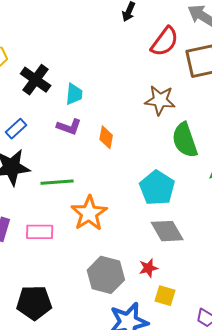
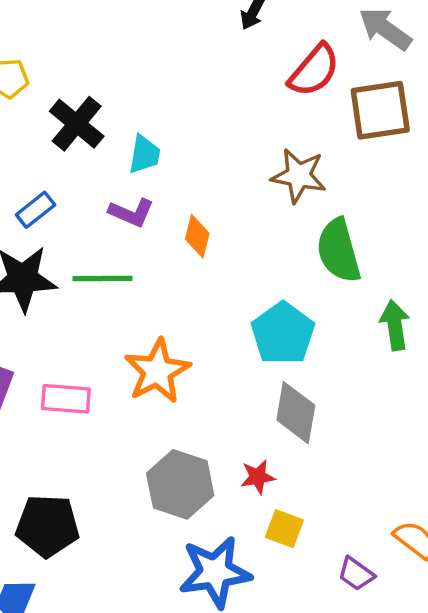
green line: (57, 182) -> (102, 278), moved
gray diamond: (167, 231) -> (296, 413), turned 36

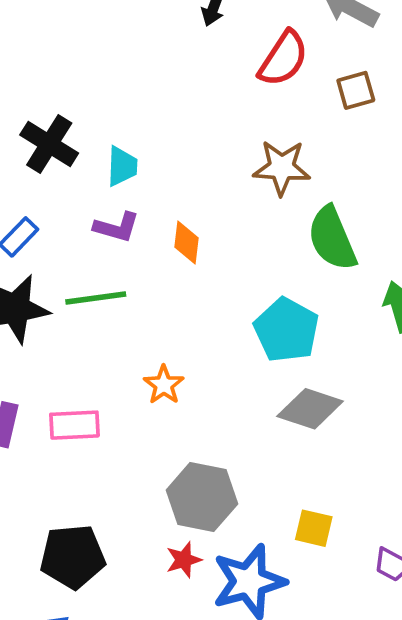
brown square: (380, 110) -> (356, 90), size x0.6
orange star: (157, 371) -> (164, 385), size x0.6
gray diamond: (296, 413) -> (310, 409), turned -74
red star: (258, 477) -> (184, 560), moved

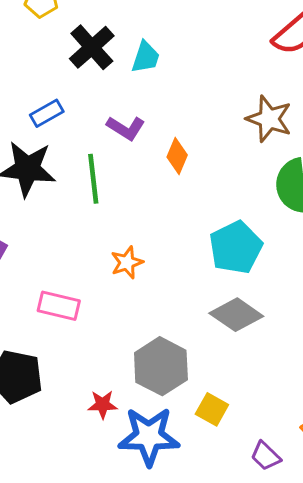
cyan trapezoid: (122, 166) -> (146, 57), moved
green line: (96, 298) -> (93, 179), turned 75
pink rectangle: (74, 425) -> (59, 306), moved
gray hexagon: (202, 497) -> (161, 366), moved

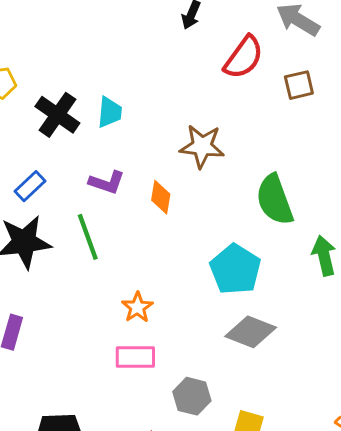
brown star: (269, 119) -> (202, 146), moved
pink rectangle: (59, 306) -> (135, 357), moved
gray hexagon: (161, 366) -> (192, 396), size x0.7

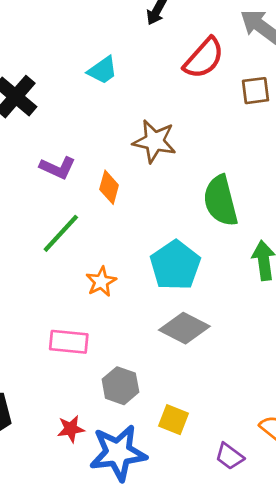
cyan trapezoid: (110, 112) -> (103, 70), moved, turned 44
green line: (88, 237) -> (61, 233), moved, turned 57
orange star: (137, 307) -> (101, 282), moved

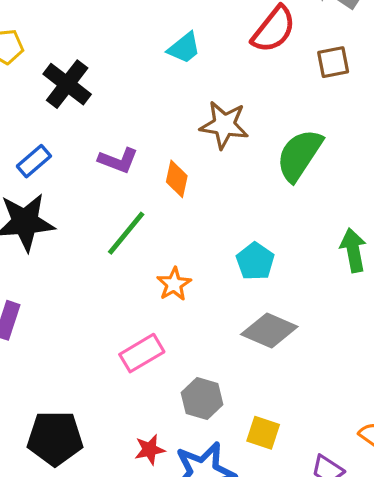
cyan trapezoid: (103, 70) -> (184, 48), moved
green semicircle: (221, 201) -> (299, 155), moved, turned 51
cyan pentagon: (175, 265) -> (255, 261), size x0.7
pink rectangle: (69, 342) -> (142, 353), turned -33

